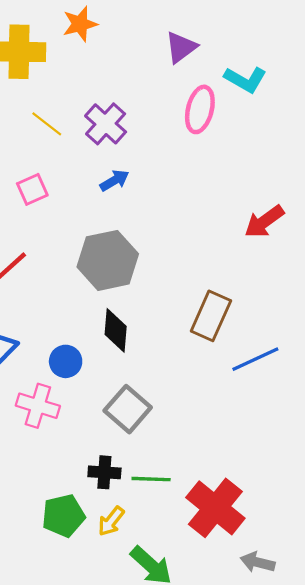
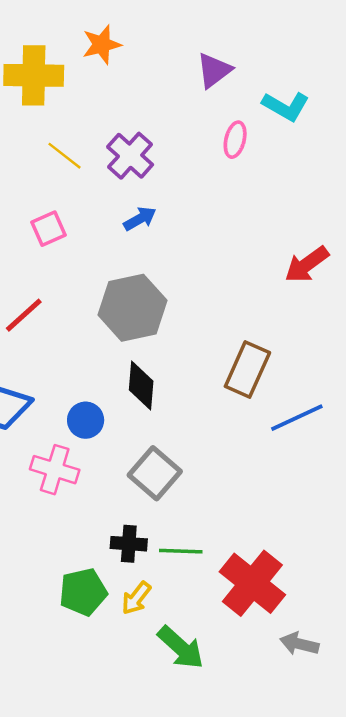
pink ellipse: (200, 109) -> (235, 140), size x0.7

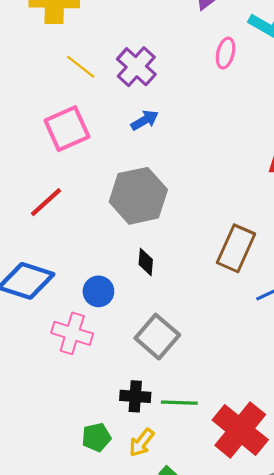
pink square: (48, 229) -> (67, 129), size x1.5
black diamond: (141, 386) -> (146, 262), size x0.7
green pentagon: (83, 592) -> (96, 437), size x0.7

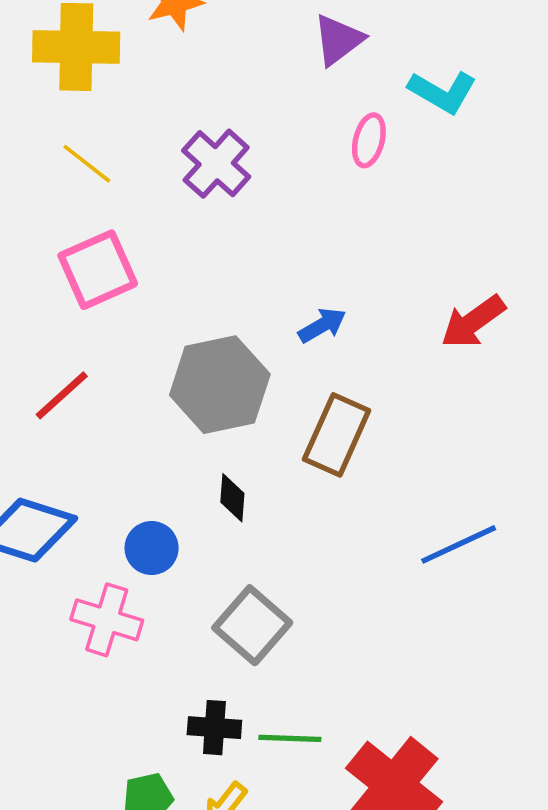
yellow line: (81, 67) -> (87, 164), moved
blue arrow: (145, 120) -> (322, 325), moved
brown rectangle: (236, 248) -> (337, 435), moved

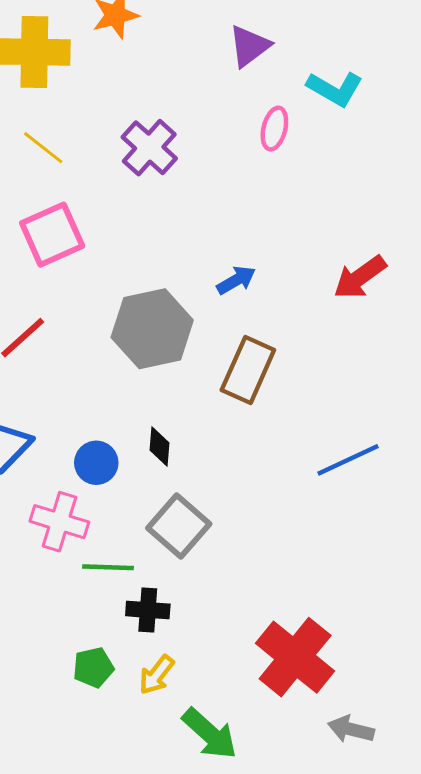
black diamond: (232, 498) -> (160, 447), moved
green line: (290, 738) -> (108, 567), moved

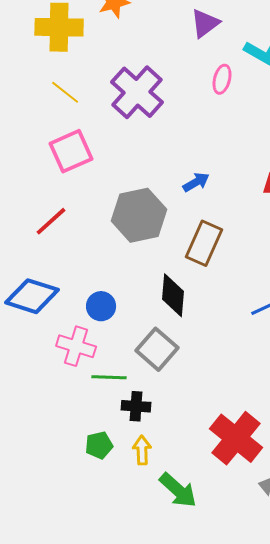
purple cross: (149, 148) -> (137, 92), size x1.4
black diamond: (160, 447) -> (173, 295), moved, size x1.6
yellow arrow: (157, 675) -> (142, 450), turned 140

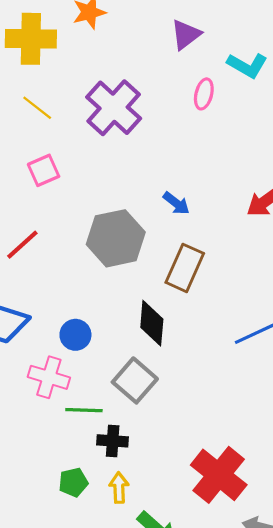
pink square: (71, 151) -> (44, 170), size x0.7
blue arrow: (196, 182) -> (176, 203), turned 68

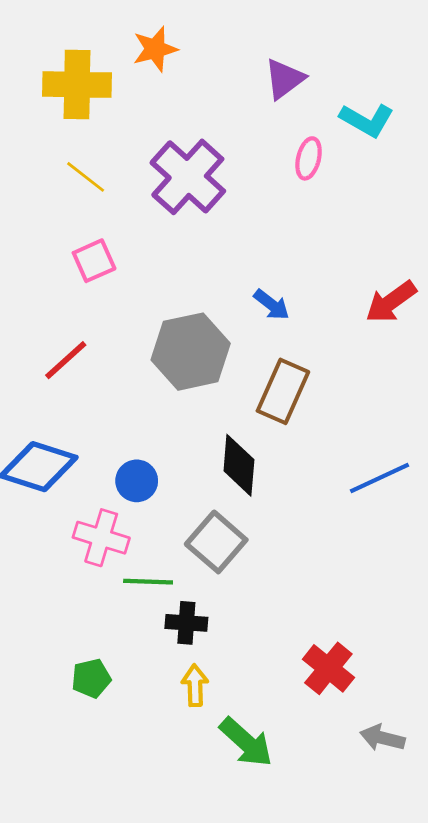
red cross: (219, 475) -> (328, 668), size x0.7
green pentagon: (73, 482) -> (91, 678), moved

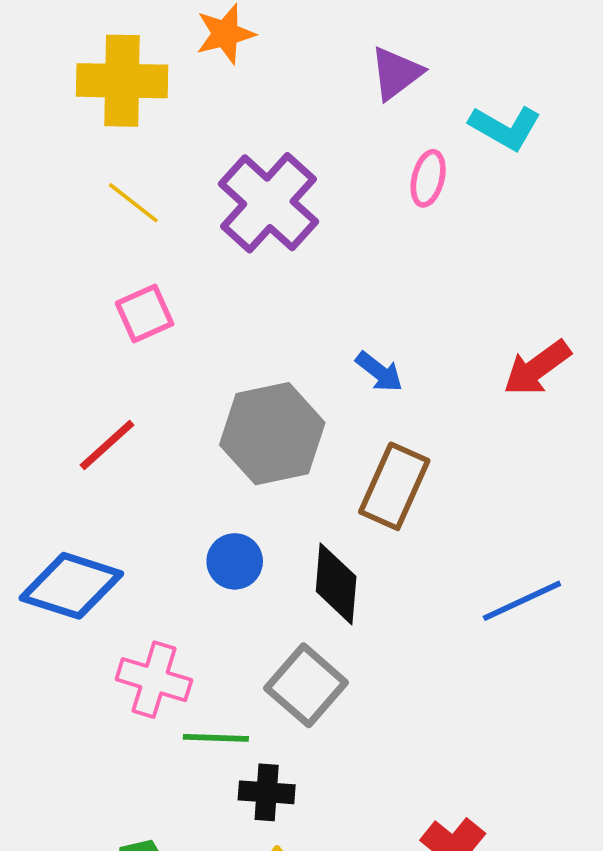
blue circle: (137, 481) -> (235, 561), moved

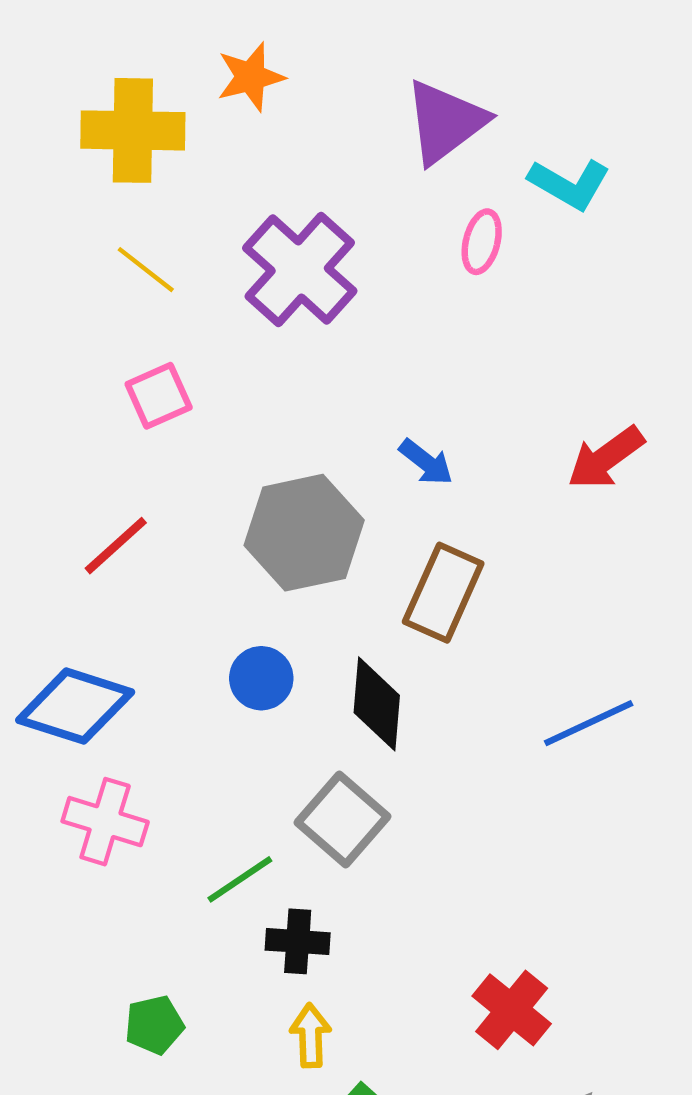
purple triangle: (396, 73) -> (445, 122), size x1.4
pink cross: (154, 680) -> (105, 822), moved
green line: (216, 738) -> (240, 879), turned -36

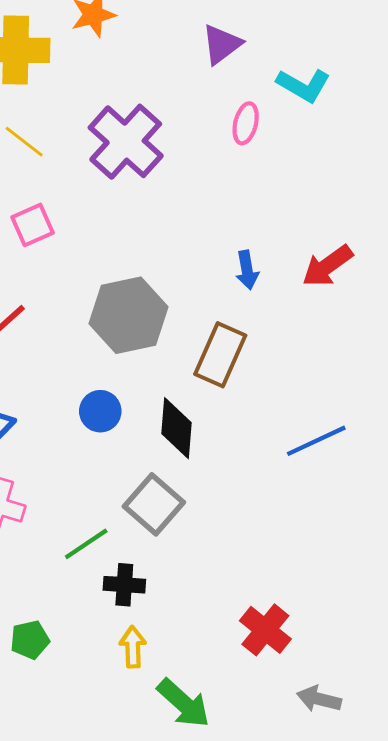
purple triangle: (445, 122) -> (222, 44), size x0.7
blue arrow: (426, 462) -> (247, 270), moved, turned 42

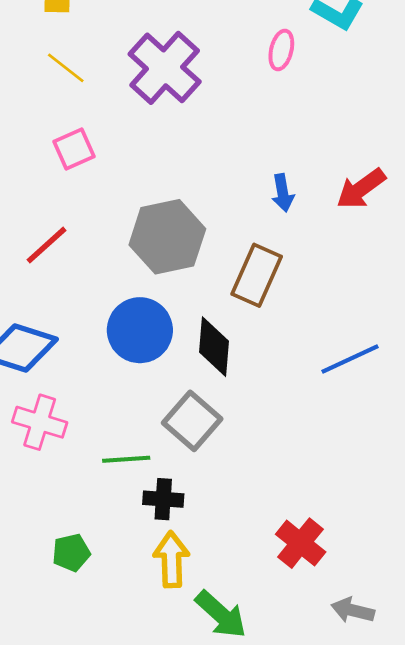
blue circle: (100, 411) -> (140, 330), size x1.6
green line: (86, 544) -> (126, 459), turned 30
yellow arrow: (133, 647) -> (171, 560), size x1.4

